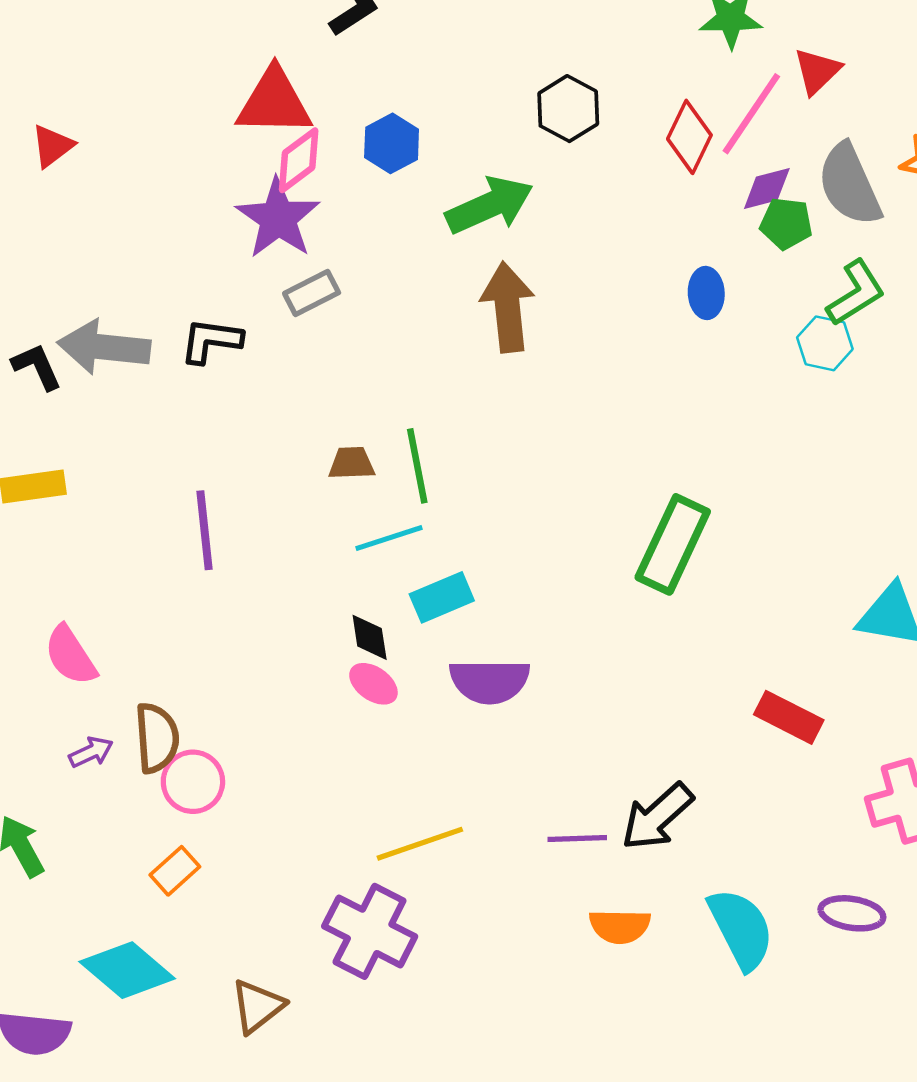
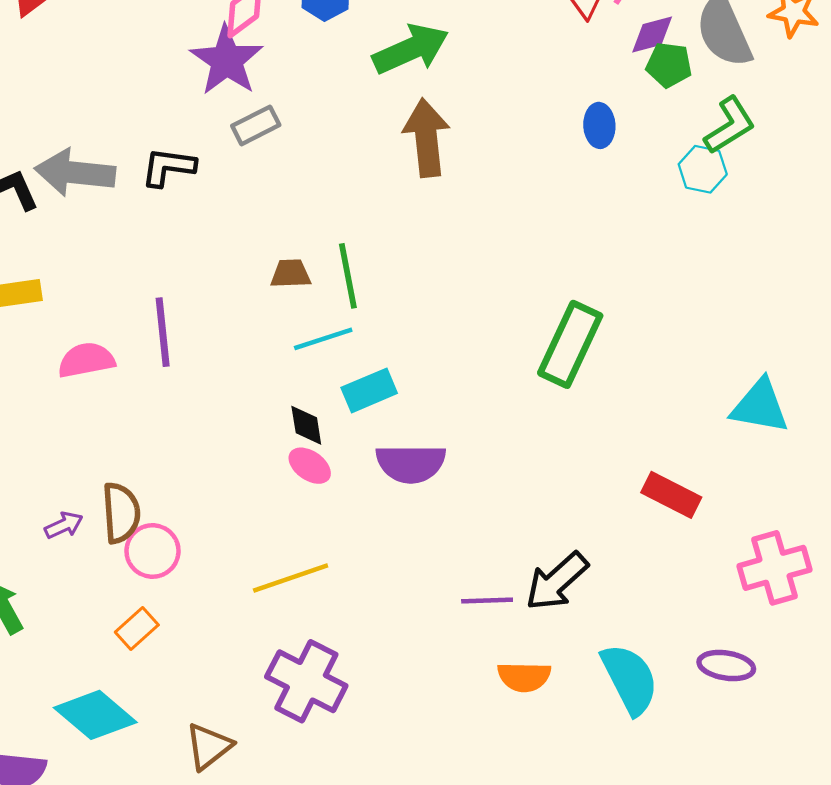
pink semicircle: (70, 655) -> (86, 360), moved, turned 112
yellow line: (420, 844) -> (291, 578), moved

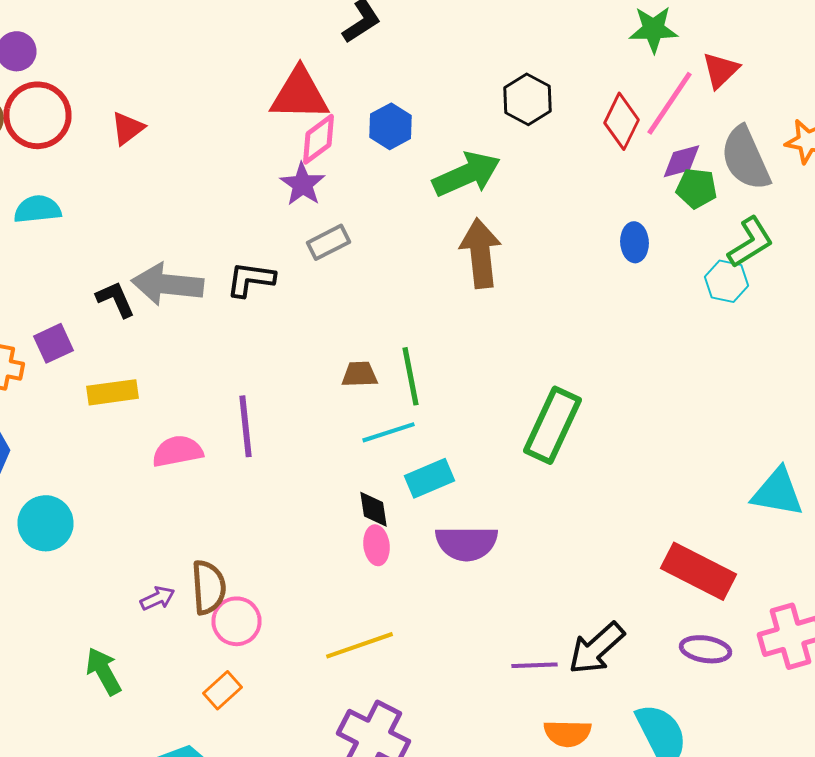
purple star: (227, 60) -> (302, 184), size x0.7
green rectangle: (570, 344) -> (552, 425), moved
pink ellipse: (310, 466) -> (376, 545), turned 48
red rectangle: (671, 495) -> (698, 571), size x1.4
purple ellipse: (726, 666) -> (706, 649), moved

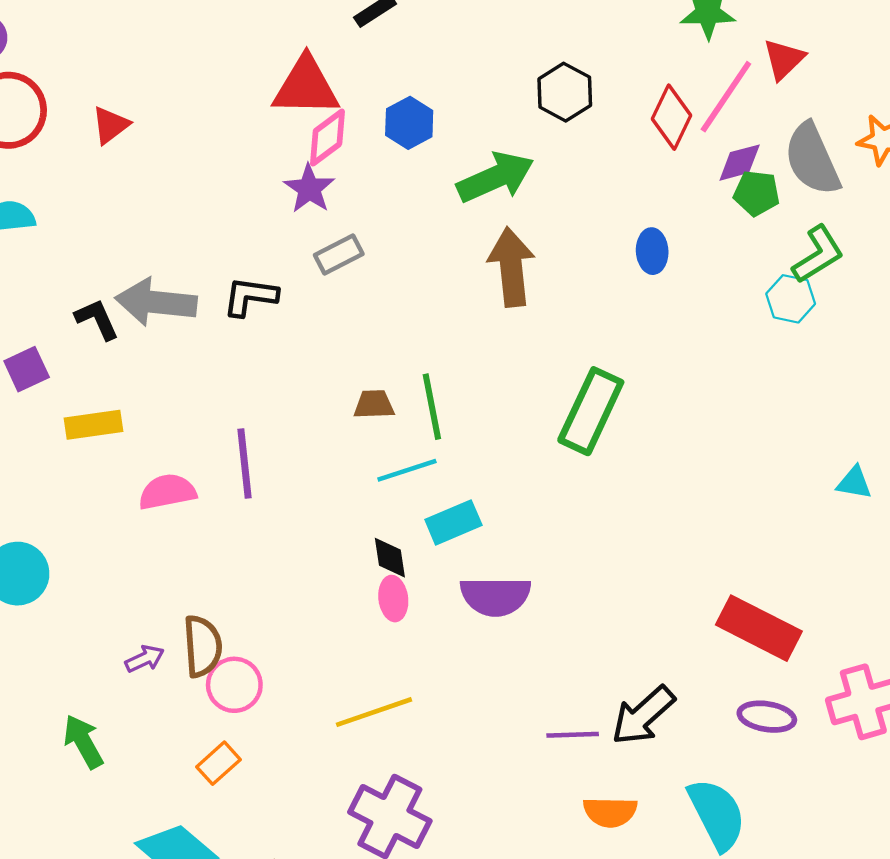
blue ellipse: (634, 242) -> (652, 251), moved
green rectangle: (552, 425) -> (591, 411), moved
cyan triangle: (778, 492) -> (854, 483), moved, size x0.6

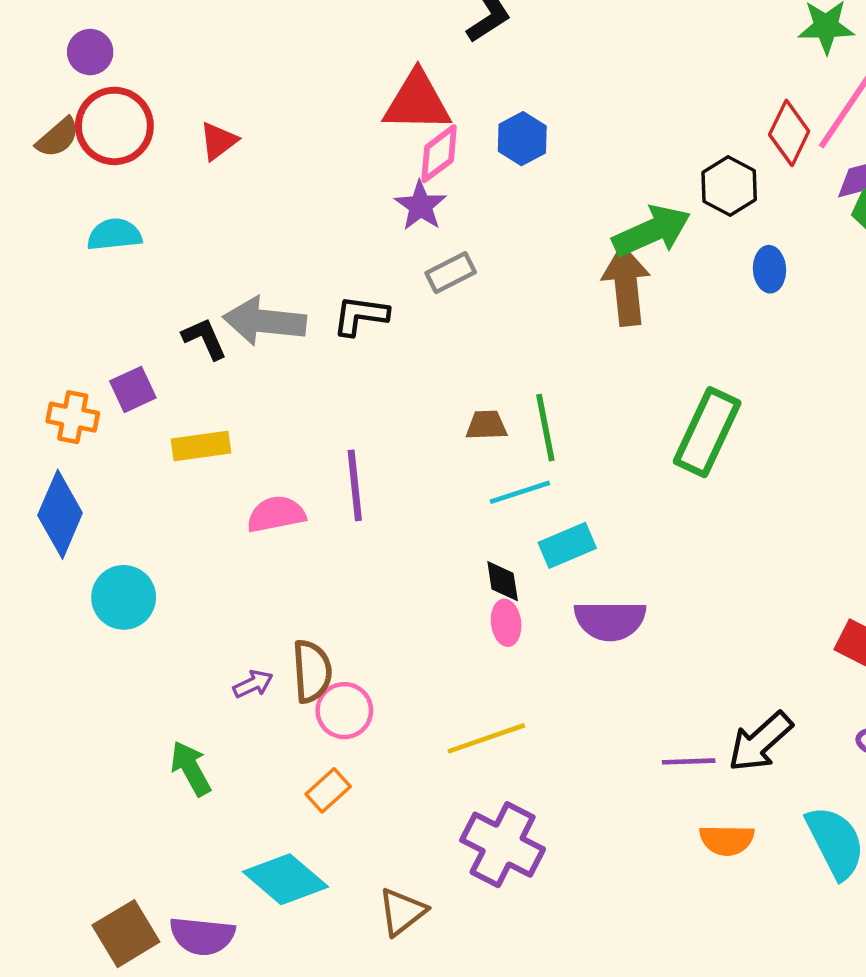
black hexagon: (565, 92) -> (729, 186), moved
green arrow: (495, 177) -> (652, 231), moved

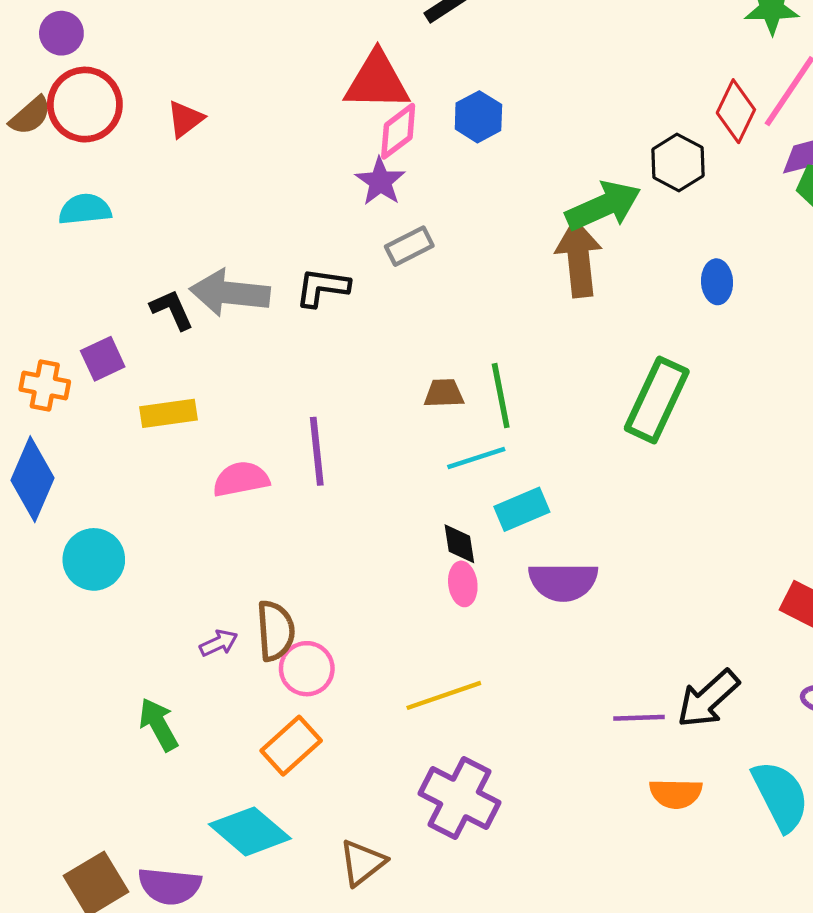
blue ellipse: (769, 269) -> (717, 282), moved
orange rectangle: (328, 790) -> (291, 746), size x1.4

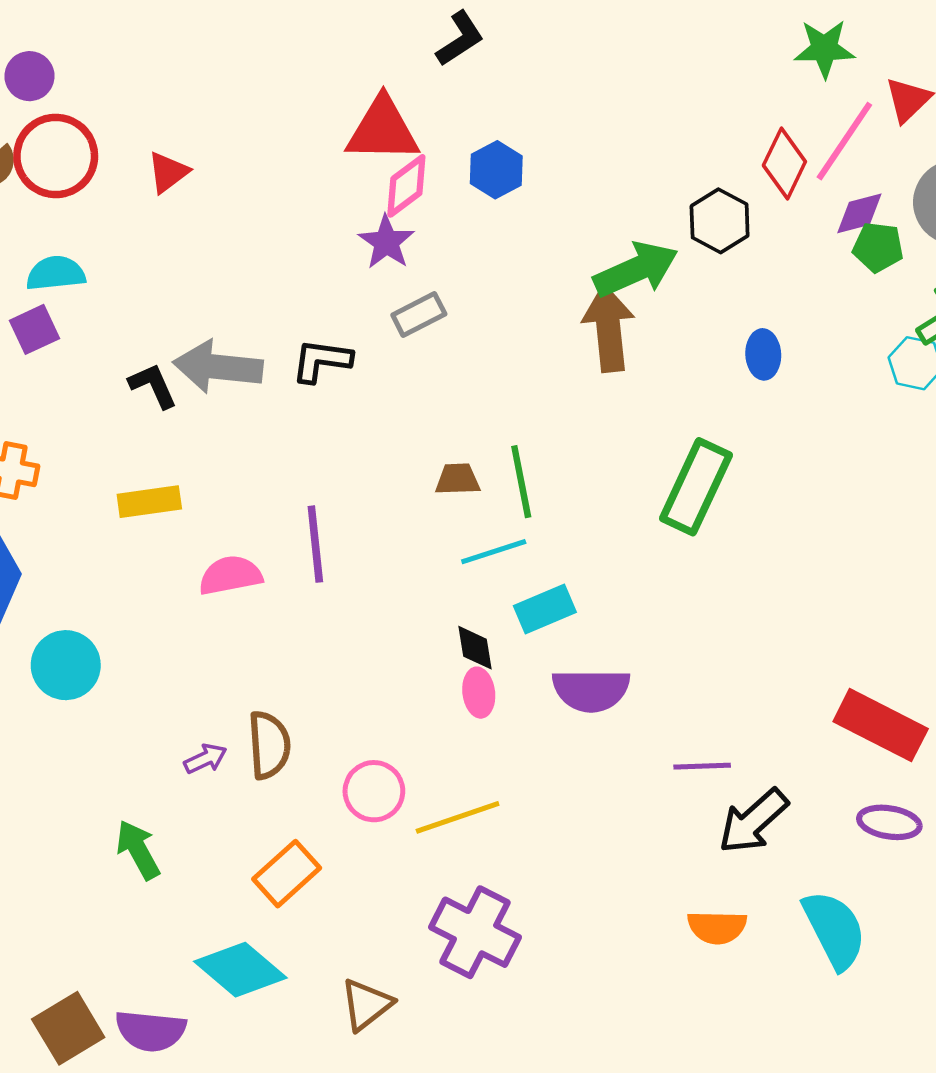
purple square: (103, 359) -> (34, 329), moved
pink circle: (307, 669) -> (374, 791), moved
purple line: (639, 718) -> (702, 766), moved

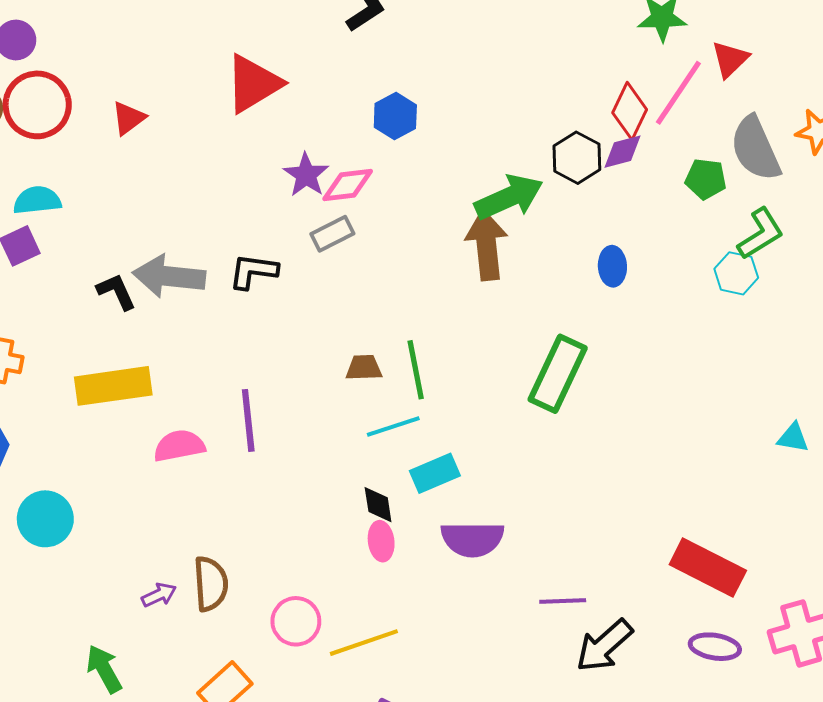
red triangle: (383, 130) -> (253, 84), moved, turned -32
pink diamond: (406, 186) -> (348, 185), moved, turned 30
purple diamond: (859, 213) -> (623, 152), moved
yellow rectangle: (149, 502) -> (113, 386), size x1.5

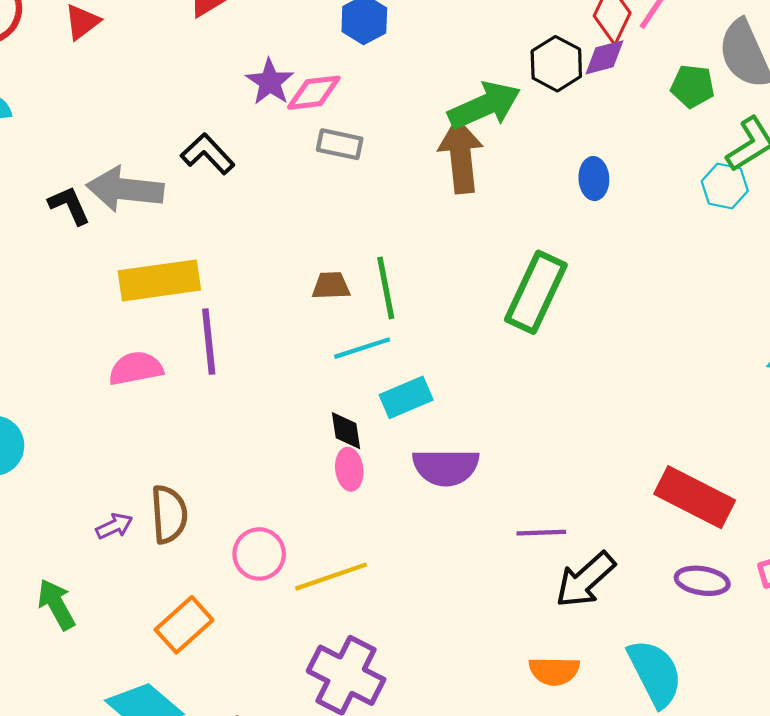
gray rectangle: (332, 234) -> (340, 144), moved, turned 39
black L-shape: (253, 271) -> (208, 154), moved, turned 39
yellow rectangle: (113, 386) -> (159, 280), moved

